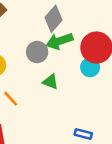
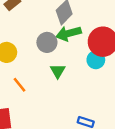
green triangle: (50, 82) -> (58, 71), turned 35

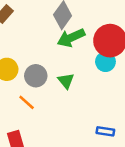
gray circle: (47, 42) -> (36, 76), moved

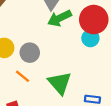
green triangle: (66, 81) -> (60, 83), moved, size x1.6

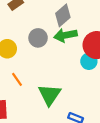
gray circle: (30, 53) -> (38, 38), moved

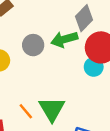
gray diamond: (63, 15) -> (84, 18), moved
orange line: (17, 79) -> (26, 111), moved

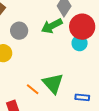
gray circle: (33, 45) -> (19, 31), moved

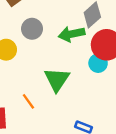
green triangle: (53, 83) -> (57, 80), moved

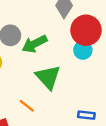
green arrow: (71, 34) -> (35, 44), moved

